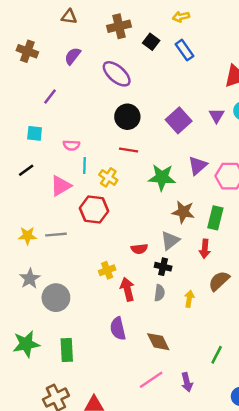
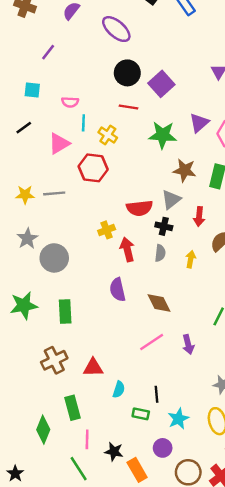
purple square: (179, 120) -> (161, 84), moved
red semicircle: (139, 249) -> (139, 208), size x1.5
red arrow: (205, 249) -> (199, 217), moved

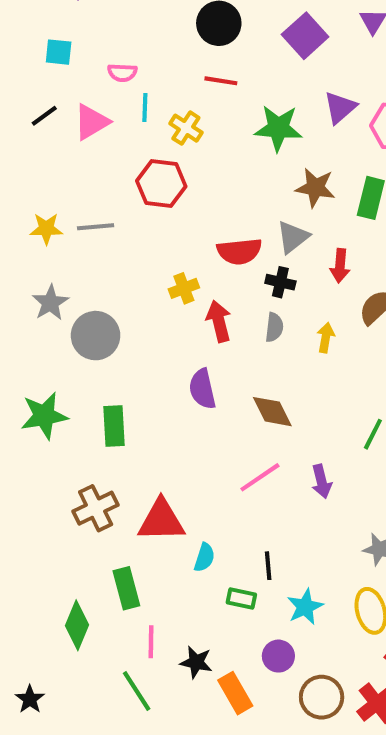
purple square: (161, 84) -> (305, 36), moved
pink triangle: (59, 144) -> (91, 122), moved
red triangle: (93, 368) -> (161, 520), size x1.4

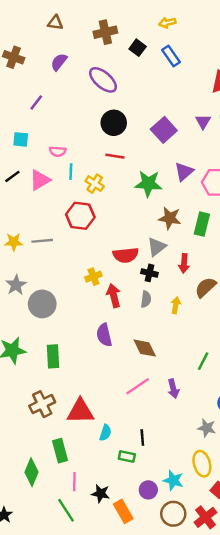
cyan star: (305, 607) -> (173, 480), moved, turned -30

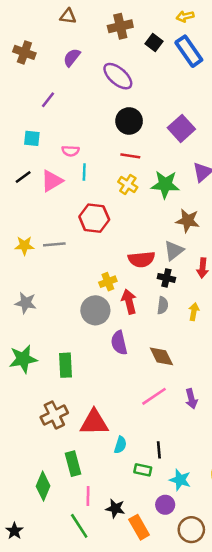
blue rectangle: (171, 56) -> (189, 51), size x1.4
yellow cross: (95, 184) -> (128, 185), moved
gray star: (16, 285) -> (26, 303), moved, turned -30
gray circle: (42, 304) -> (95, 310), moved
cyan star: (173, 480) -> (180, 480), moved

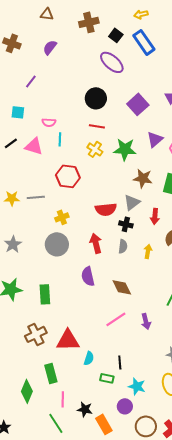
purple ellipse: (118, 76) -> (112, 62), moved
pink triangle: (52, 181) -> (34, 146), turned 48
yellow cross: (108, 282) -> (62, 217), moved
gray star: (26, 303) -> (13, 244), turned 30
gray circle: (95, 310) -> (57, 244), moved

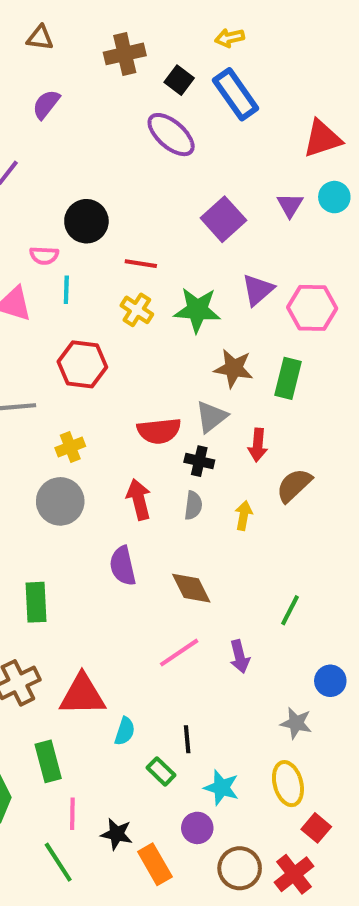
black circle: (96, 98) -> (86, 221), moved
green rectangle: (107, 378) -> (161, 771), turned 32

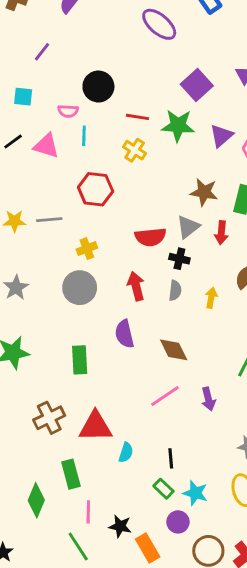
green star: (197, 310) -> (178, 126), moved
red arrow: (258, 445) -> (221, 233), moved
green rectangle: (36, 602) -> (80, 360), moved
green rectangle: (161, 771) -> (164, 489), moved

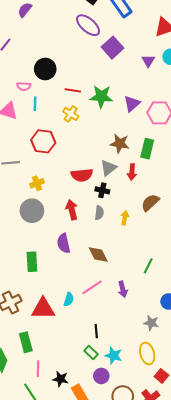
purple square: (197, 85) -> (113, 48), moved
cyan semicircle: (126, 453) -> (69, 299), moved

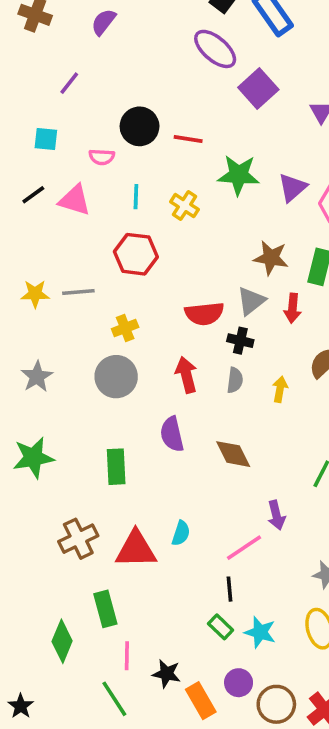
red line: (73, 90) -> (188, 139), moved
cyan line: (35, 104) -> (136, 197), moved
pink line: (92, 287) -> (244, 548), moved
purple circle: (101, 376) -> (239, 683), moved

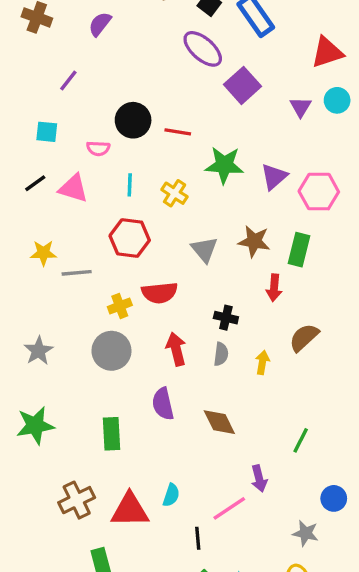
yellow star: (35, 294) -> (43, 253), moved
gray triangle: (251, 301) -> (204, 250), moved, turned -32
red semicircle: (204, 314) -> (160, 293), moved
black line: (230, 589) -> (198, 538), moved

